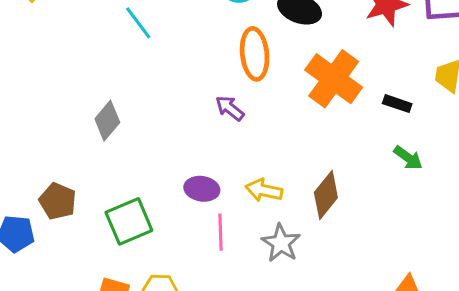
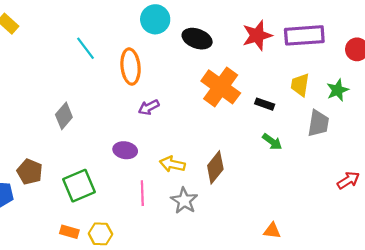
orange ellipse: (255, 54) -> (131, 67), moved
purple arrow: (230, 108) -> (149, 107), turned -66
purple ellipse: (202, 189) -> (125, 150), moved

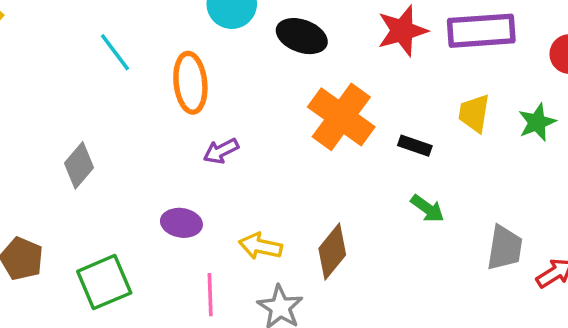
gray trapezoid: (318, 123) -> (505, 248), moved

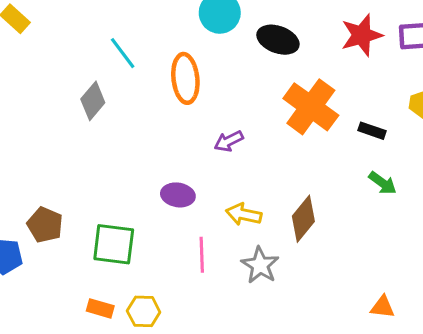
purple arrow: (221, 151) -> (229, 141), moved
gray diamond: (79, 165) -> (93, 101), moved
green square: (104, 282) -> (114, 244), turned 30

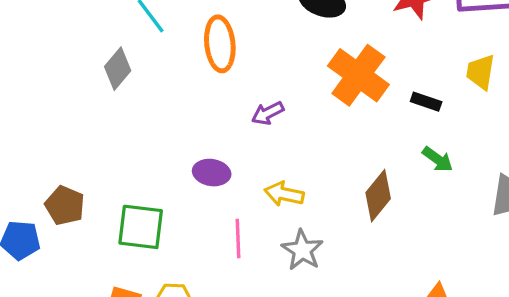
brown diamond: (303, 219) -> (378, 196), moved

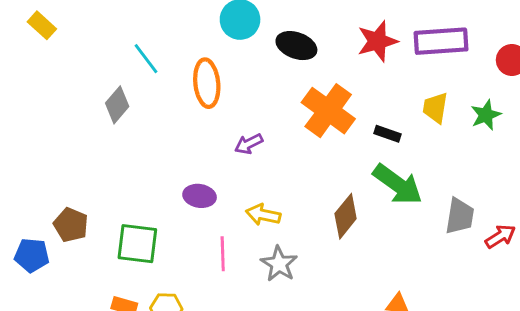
green arrow: (438, 159) -> (398, 184), size x1.8

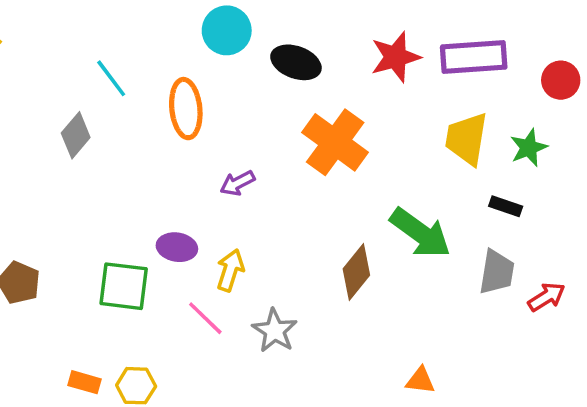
yellow trapezoid: (435, 108) -> (467, 139), size x1.4
black rectangle: (387, 134) -> (506, 206), moved
yellow arrow: (263, 215) -> (230, 270), moved, turned 96
green square: (137, 244) -> (124, 286), moved
pink line: (223, 254) -> (205, 318), turned -44

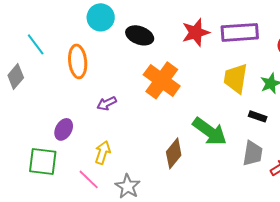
purple ellipse: (177, 247) -> (64, 129), moved, turned -70

